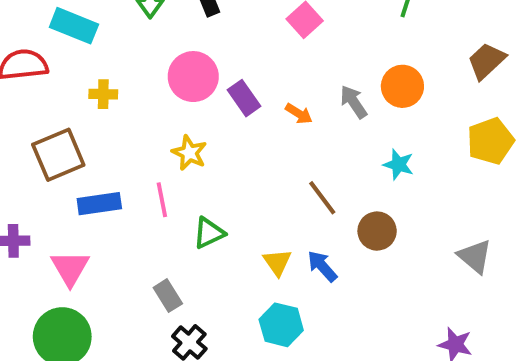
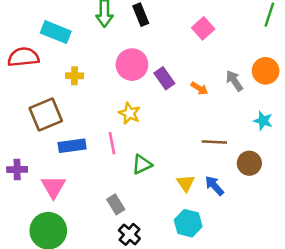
brown line: (322, 198) -> (214, 142), turned -50

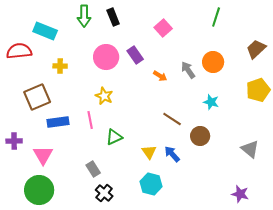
purple rectangle: (164, 78) -> (135, 55), moved
brown line: (214, 142) -> (172, 119), turned 30

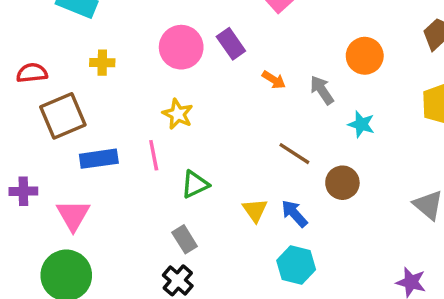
red semicircle: (19, 51) -> (32, 73), moved, size x0.7
gray arrow: (188, 70) -> (322, 90), moved
gray rectangle: (93, 169) -> (185, 239), moved
cyan hexagon: (151, 184) -> (296, 265), moved

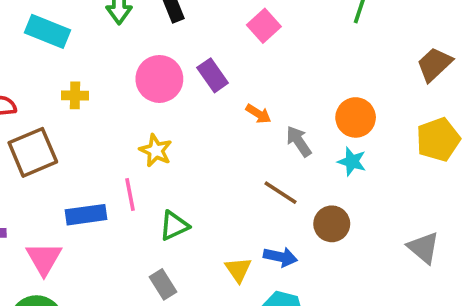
orange circle: (365, 56) -> (356, 117), moved
gray arrow: (322, 90) -> (299, 141), moved
blue rectangle: (99, 159) -> (86, 215), moved
yellow triangle: (255, 210) -> (238, 270), moved
blue arrow: (294, 214) -> (280, 257), turned 144

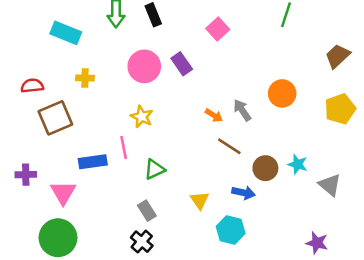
orange arrow: (258, 114) -> (214, 115), moved
cyan star: (352, 161) -> (298, 164), moved
blue arrow: (280, 257) -> (243, 193), moved

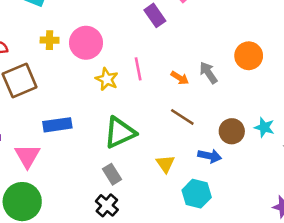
purple rectangle: (182, 64) -> (155, 15), moved
pink circle: (144, 66) -> (86, 43), moved
brown line: (229, 146) -> (182, 117), moved
pink line: (124, 148) -> (138, 69), moved
green triangle: (155, 169) -> (120, 133), size x1.5

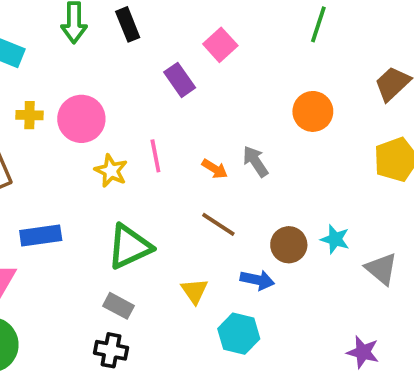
orange circle: (249, 56) -> (313, 111), moved
gray rectangle: (112, 174) -> (118, 306), turned -30
black cross: (107, 205) -> (111, 350), turned -30

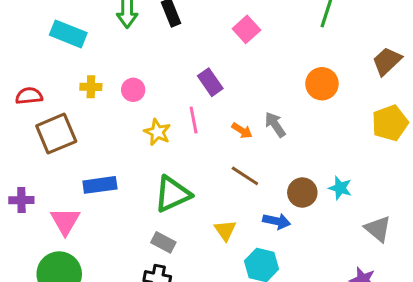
purple rectangle: (180, 80) -> (210, 82), moved
pink circle: (81, 119) -> (133, 90), size x0.6
gray triangle: (381, 269) -> (378, 229), moved

